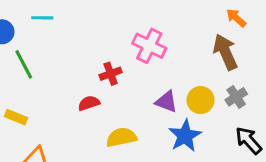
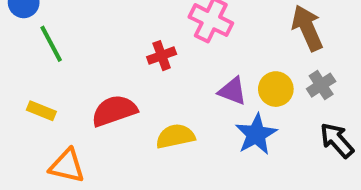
red semicircle: (89, 103) -> (114, 111), moved, size x1.6

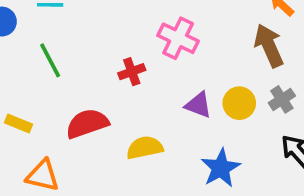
green line: (51, 44) -> (50, 60), moved
blue star: (256, 134) -> (221, 168), moved

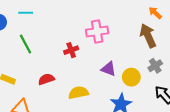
pink cross: (178, 38) -> (97, 31), turned -35
yellow circle: (239, 103) -> (131, 77), moved
red semicircle: (87, 124) -> (46, 79), size x0.7

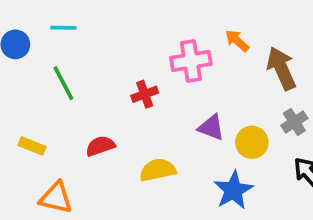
orange arrow: (155, 13) -> (237, 41), moved

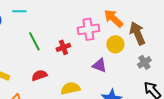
orange arrow: (237, 41) -> (113, 18), size x1.5
green line: (63, 83) -> (34, 41), moved
yellow circle: (252, 142) -> (115, 44), moved

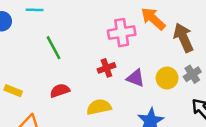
yellow circle: (115, 44) -> (167, 78), moved
red cross: (63, 47) -> (106, 68), moved

